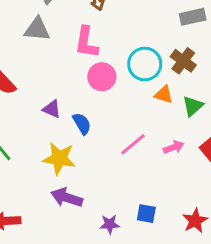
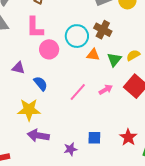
purple triangle: (52, 109) -> (18, 68), moved

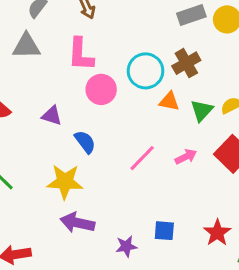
brown cross: (103, 30) -> (186, 63), turned 30

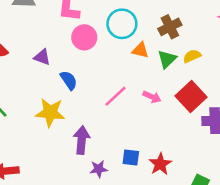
brown cross: (186, 63) -> (170, 27), moved
pink arrow: (186, 157) -> (152, 97), turned 48
purple arrow: (77, 223) -> (82, 140), moved, turned 80
red star: (217, 233) -> (160, 164), moved

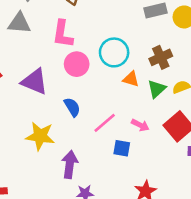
purple triangle: (42, 57) -> (35, 82), size x1.6
blue semicircle: (69, 80) -> (72, 107), moved
blue square: (131, 157) -> (122, 148), moved

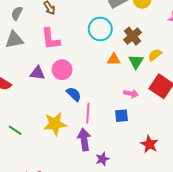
cyan circle: (114, 52) -> (100, 29), moved
pink circle: (77, 64) -> (62, 70), moved
purple triangle: (35, 82) -> (38, 73), moved, size x0.7
pink line: (105, 123) -> (88, 113), moved, turned -30

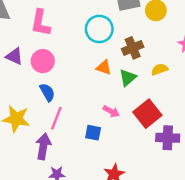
yellow semicircle: (155, 55) -> (160, 69), moved

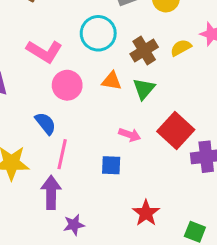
pink L-shape: (41, 23) -> (44, 51), moved, turned -60
pink circle: (43, 61) -> (67, 85), moved
yellow semicircle: (160, 69) -> (181, 48), moved

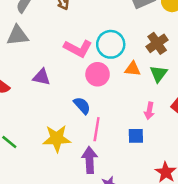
cyan circle: (98, 33) -> (111, 44), moved
pink arrow: (130, 135) -> (149, 111), turned 84

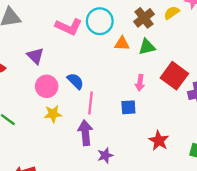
pink circle: (98, 74) -> (47, 86), moved
green triangle: (159, 74) -> (147, 47), turned 42
purple triangle: (42, 77) -> (35, 56), turned 36
yellow star: (57, 138) -> (53, 114), size x0.7

